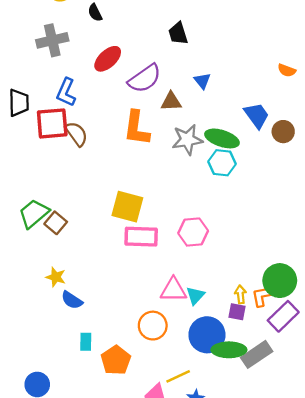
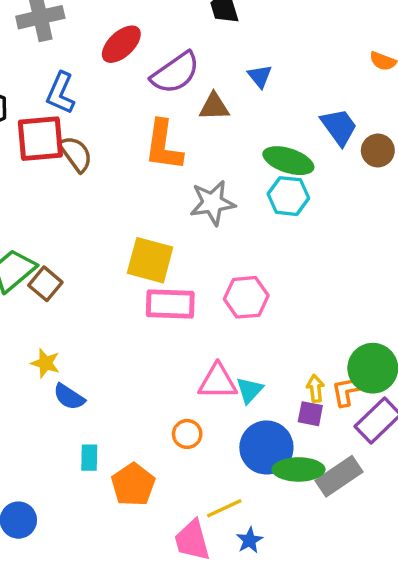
gray star: (187, 140) -> (212, 203), moved
orange circle: (153, 326) -> (187, 434), size x0.7

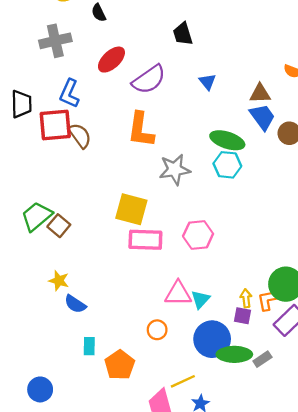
brown triangle: (214, 107) -> (260, 93), moved
gray rectangle: (339, 476) -> (262, 359), size x0.6

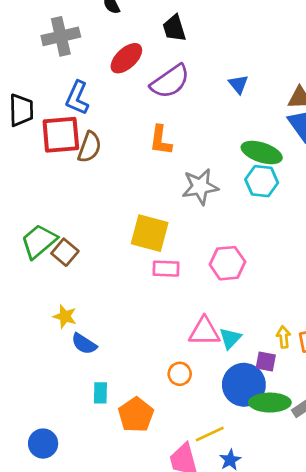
black trapezoid: (183, 34) -> (174, 28), moved
orange L-shape: (141, 130) -> (161, 140), size x0.7
brown semicircle: (80, 136) -> (89, 147), turned 56
pink rectangle: (145, 240) -> (166, 269), size x0.7
purple square: (243, 316) -> (266, 362), moved

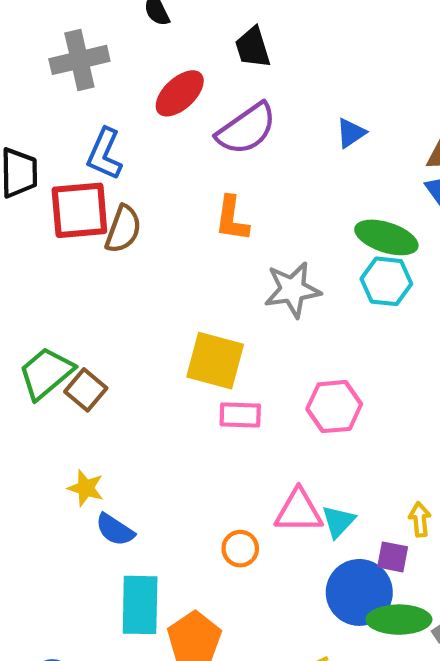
blue triangle: (238, 84) -> (351, 133), turned 35
orange circle: (180, 374) -> (240, 549), moved
cyan rectangle: (100, 393) -> (140, 605), size x1.8

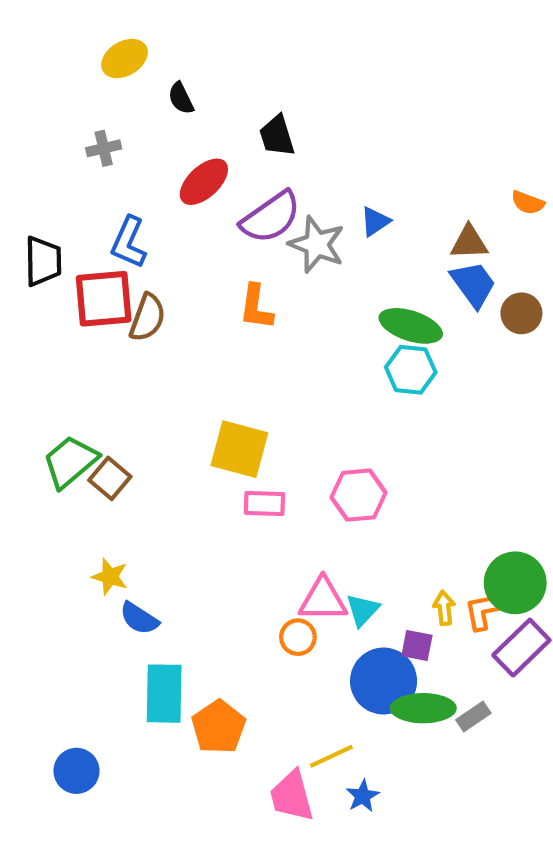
gray cross: (79, 60) -> (104, 148), size x0.6
gray star: (292, 290) -> (317, 244), moved, turned 30
orange circle: (240, 549) -> (298, 637), moved

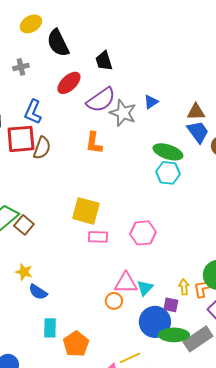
black semicircle: (181, 98) -> (58, 43), size x1.8
cyan rectangle: (164, 694) -> (50, 328), size x0.7
gray rectangle: (473, 717) -> (198, 339), size x1.8

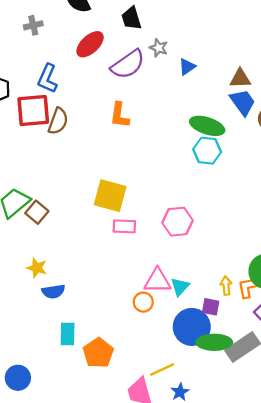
gray star: (123, 113) -> (159, 48), moved, size x0.6
blue semicircle: (38, 292) -> (53, 291), turned -42

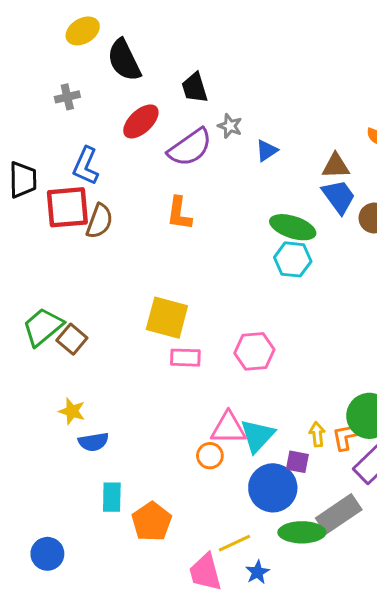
cyan triangle: (180, 287) -> (257, 436), size x1.4
green ellipse: (214, 342) -> (302, 532), moved

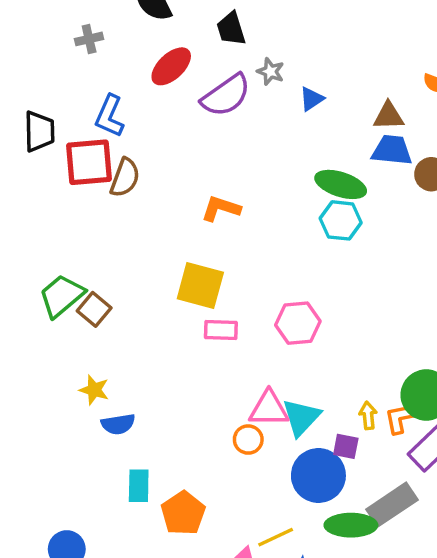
blue trapezoid: (339, 197) -> (392, 150), turned -48
orange L-shape: (179, 213) -> (221, 208), moved, turned 100

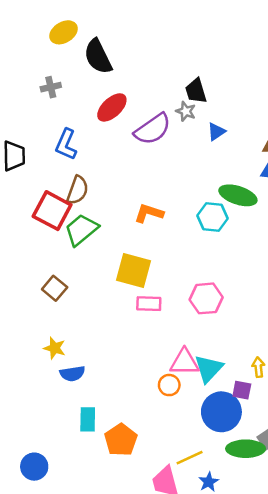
black trapezoid: (231, 29) -> (196, 91), moved
red square: (89, 162) -> (52, 211), moved, turned 33
cyan hexagon: (341, 220) -> (212, 217), moved
green trapezoid: (62, 296) -> (81, 230), moved

